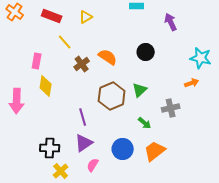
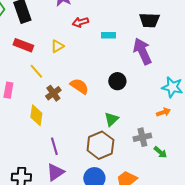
purple arrow: (171, 22) -> (142, 51), size x1.5
yellow diamond: (46, 86) -> (36, 115), moved
brown hexagon: (112, 96) -> (100, 145), moved
green arrow: (145, 123) -> (160, 152), moved

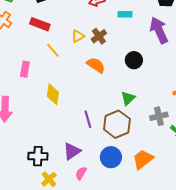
yellow triangle: (57, 46) -> (78, 36), moved
brown cross: (53, 93) -> (99, 36), moved
purple line: (54, 146) -> (88, 119), moved

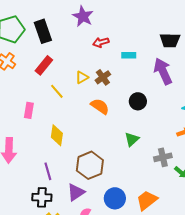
red rectangle: (40, 24) -> (44, 65), turned -72
purple line: (88, 119) -> (48, 171), moved
brown hexagon: (117, 124) -> (90, 165), moved

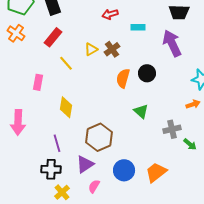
orange semicircle: (100, 106) -> (123, 78), moved, turned -108
green triangle: (132, 139) -> (141, 111), turned -35

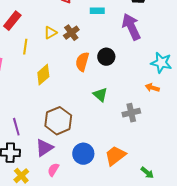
yellow line: (66, 63) -> (25, 47), turned 49
orange arrow: (193, 104) -> (152, 88), turned -144
yellow diamond: (66, 107) -> (43, 75), moved, turned 40
green arrow: (190, 144) -> (147, 173), moved

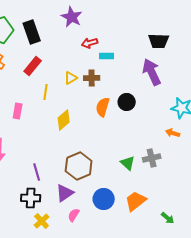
cyan rectangle: (97, 11) -> (107, 56), moved
brown cross: (71, 33) -> (92, 78), turned 35
green triangle: (100, 95) -> (128, 163), moved

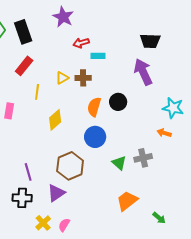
blue circle: (104, 199) -> (95, 137), moved
pink semicircle: (74, 215) -> (64, 225), moved
yellow cross: (42, 221) -> (43, 223), moved

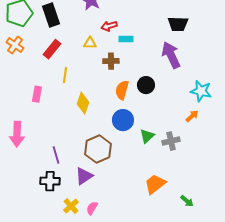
yellow triangle: (62, 78) -> (90, 43), moved, turned 32
yellow diamond: (55, 120) -> (83, 103), turned -30
orange arrow: (164, 133) -> (192, 116), turned 120
green triangle: (119, 163) -> (147, 136), moved, turned 35

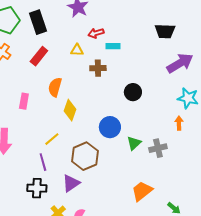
purple arrow: (171, 55) -> (180, 63), moved, turned 84
yellow line: (65, 75) -> (52, 139), moved, turned 42
orange semicircle: (122, 90) -> (55, 87), moved
orange arrow: (192, 116) -> (179, 123), turned -48

